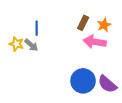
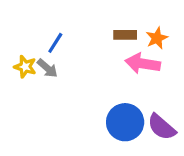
brown rectangle: (83, 23) -> (125, 35), turned 64
blue line: (37, 28) -> (55, 43), turned 32

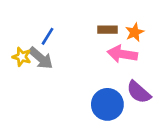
gray arrow: (47, 68) -> (41, 58), size x1.4
purple semicircle: (162, 127) -> (139, 92), moved

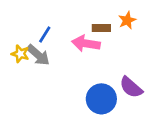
orange star: (135, 32) -> (127, 20), moved
pink arrow: (122, 54) -> (86, 43), moved

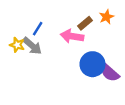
brown rectangle: (101, 28) -> (85, 23), turned -40
blue circle: (101, 99) -> (92, 64), moved

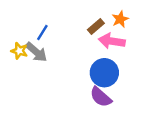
pink arrow: (72, 36) -> (112, 41), moved
purple semicircle: (110, 73) -> (101, 97), moved

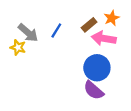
blue line: (42, 33) -> (56, 30), moved
gray arrow: (36, 52) -> (28, 33), moved

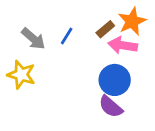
orange star: (112, 18) -> (132, 21), size x1.5
yellow star: (18, 47) -> (21, 75), moved, size x1.5

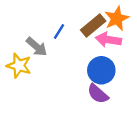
brown rectangle: (105, 29) -> (93, 26), size x1.5
gray arrow: (33, 39) -> (37, 47), moved

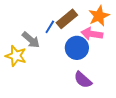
brown rectangle: (93, 26) -> (67, 19), moved
blue circle: (101, 70) -> (77, 48), moved

